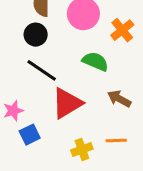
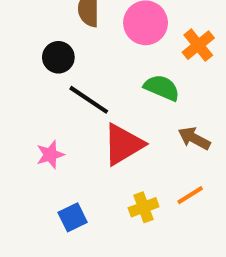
black circle: (36, 35) -> (58, 57), moved
blue square: (30, 135) -> (73, 217), moved
orange line: (116, 141) -> (190, 195), turned -30

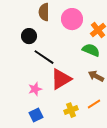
green semicircle: (162, 88) -> (91, 50), moved
pink star: (50, 155) -> (35, 89), moved

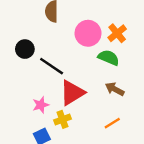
pink circle: (72, 19) -> (88, 33), moved
black circle: (29, 36) -> (25, 49), moved
yellow cross: (71, 110) -> (63, 119), moved

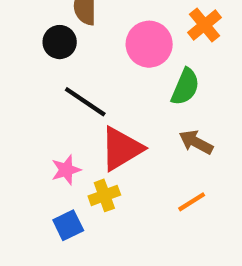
orange cross: (117, 33) -> (204, 25), moved
black circle: (25, 49) -> (60, 42), moved
green semicircle: (109, 58) -> (185, 87), turned 90

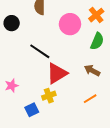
black circle: (60, 42) -> (12, 23), moved
green semicircle: (185, 87) -> (97, 41), moved
pink star: (66, 170) -> (12, 86), moved

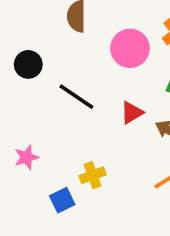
black circle: (12, 23) -> (28, 64), moved
red triangle: (57, 73) -> (132, 113), moved, size x0.6

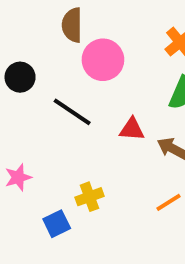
pink circle: (130, 48) -> (103, 60), moved
red triangle: (132, 113) -> (132, 129), turned 35

